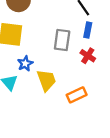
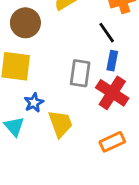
red cross: (88, 56) -> (112, 93), size x1.6
orange rectangle: (77, 95) -> (112, 142), moved

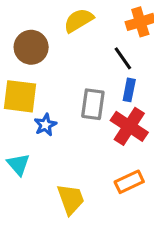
blue star: (34, 103) -> (45, 125), moved
yellow trapezoid: (60, 124) -> (71, 199), moved

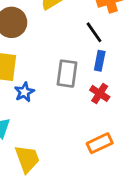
red cross: (129, 126) -> (100, 93), size x0.6
yellow trapezoid: (71, 199) -> (27, 159), moved

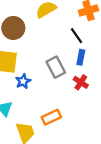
gray rectangle: (67, 74) -> (56, 67), turned -36
orange rectangle: (100, 143) -> (51, 117), moved

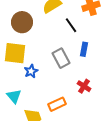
black line: (76, 36) -> (71, 25), moved
red cross: (81, 82) -> (84, 86), moved

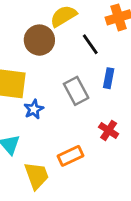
brown circle: (22, 22) -> (39, 40), moved

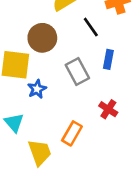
brown circle: (39, 40) -> (42, 38), moved
orange rectangle: (70, 156) -> (72, 133), turned -35

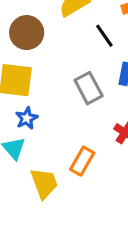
brown circle: (42, 38) -> (27, 33), moved
blue star: (37, 89) -> (27, 118), moved

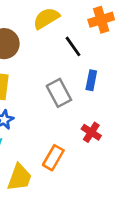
yellow trapezoid: (44, 183) -> (20, 177), turned 40

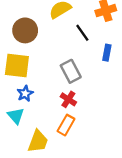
blue rectangle: (91, 80) -> (107, 53), moved
red cross: (91, 132) -> (68, 99), moved

